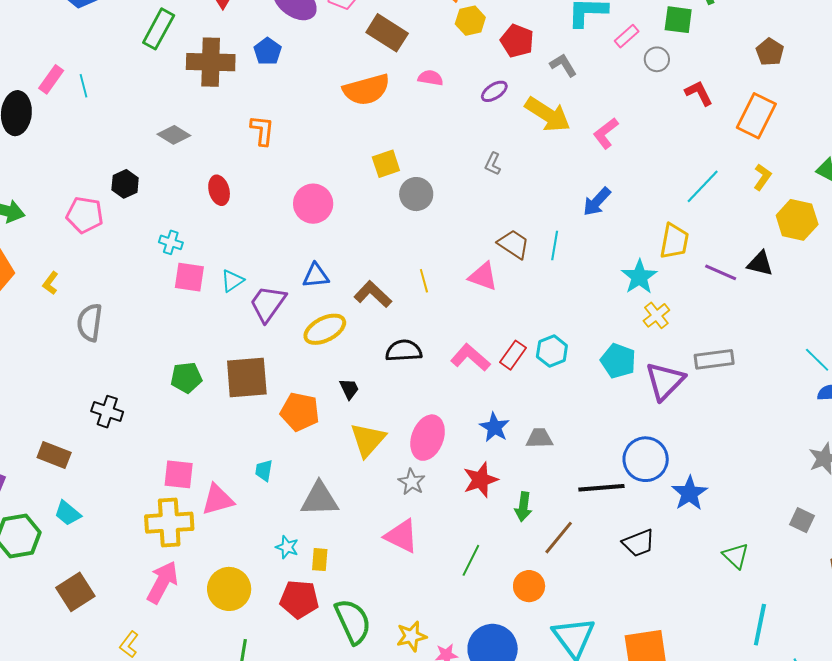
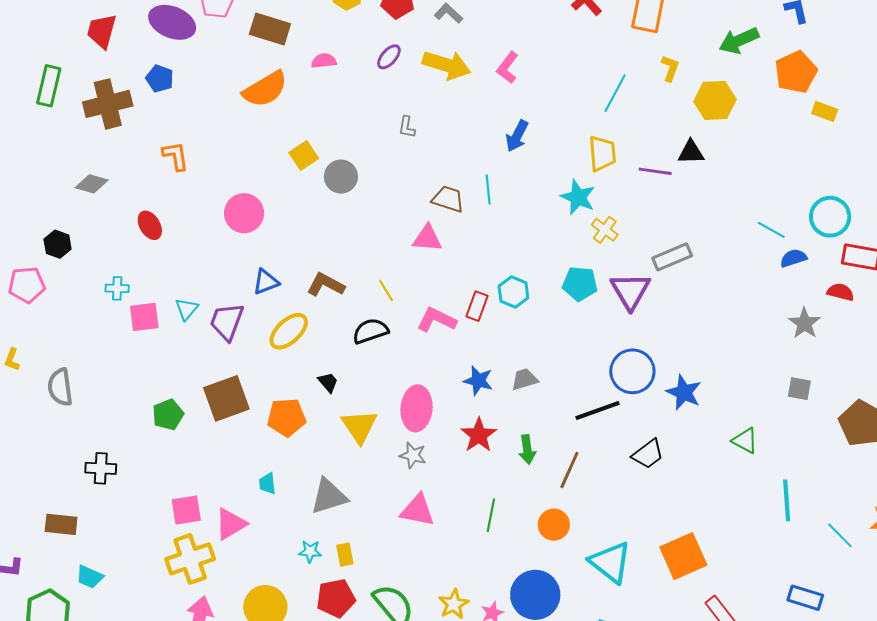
yellow line: (424, 281) -> (386, 290), moved

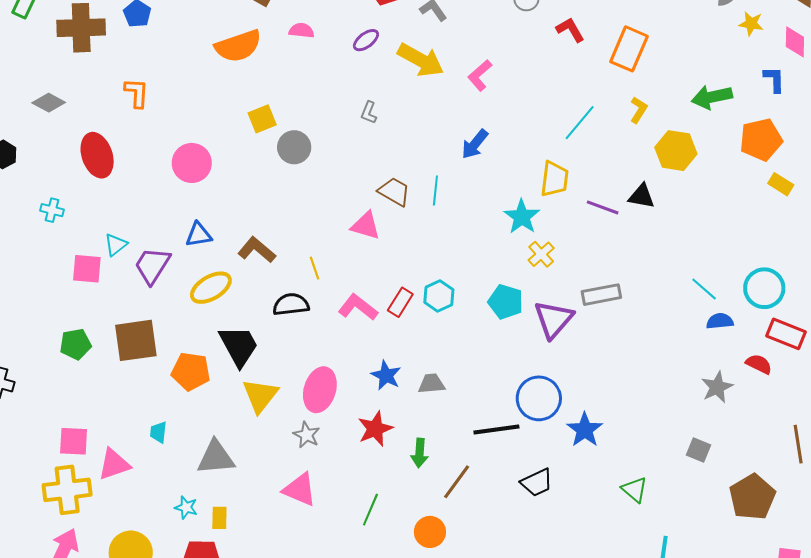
red ellipse: (150, 225) -> (97, 155), size x1.5
pink square: (144, 317) -> (87, 269), moved
black trapezoid: (328, 382) -> (239, 346), size x2.0

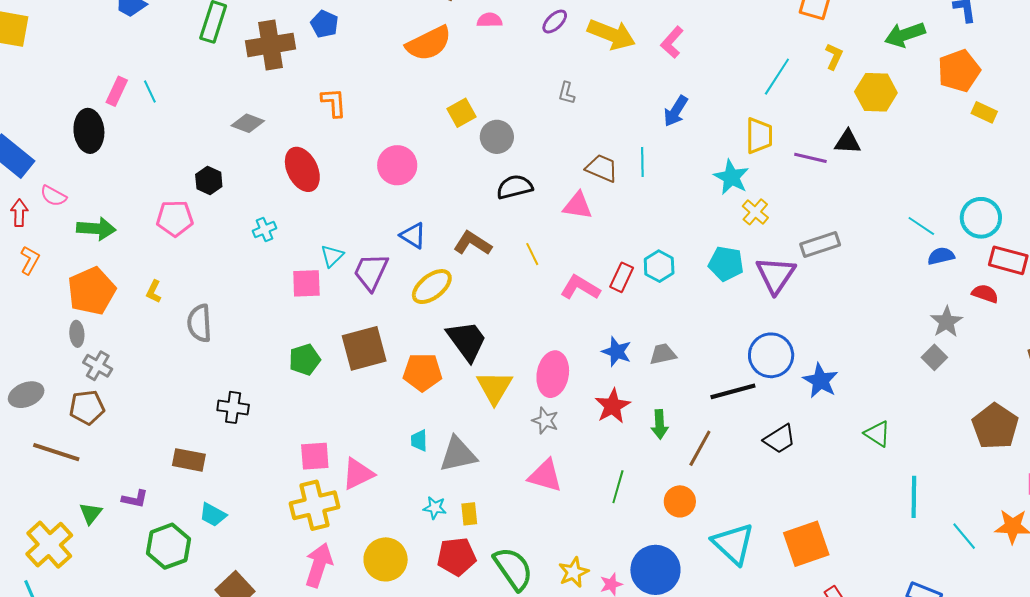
cyan cross: (52, 210) -> (265, 230), turned -30
blue triangle: (199, 235) -> (413, 235), turned 48
black semicircle: (291, 304) -> (515, 187), moved
cyan trapezoid: (158, 432) -> (419, 440), moved
gray square: (699, 450) -> (934, 357), moved, turned 30

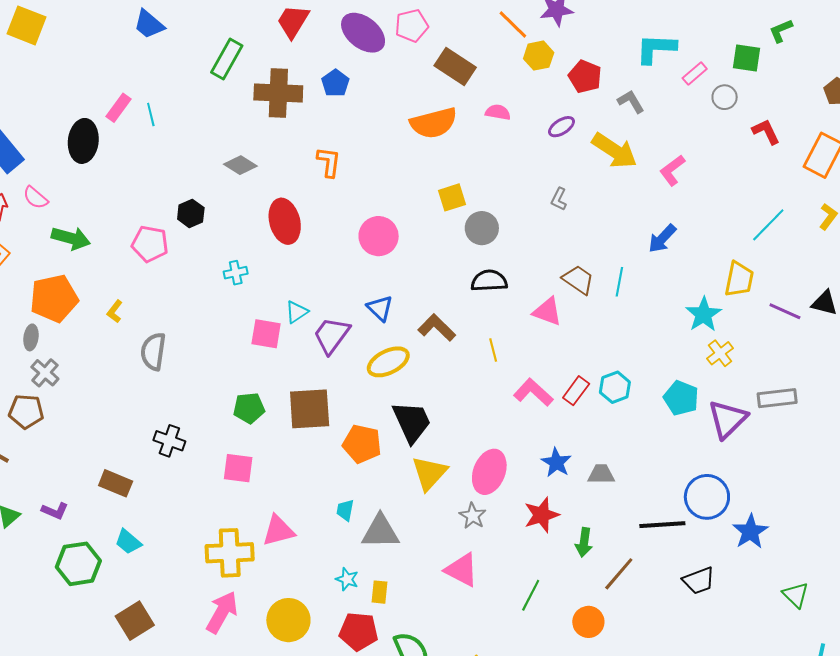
pink square: (315, 456) -> (238, 468), moved

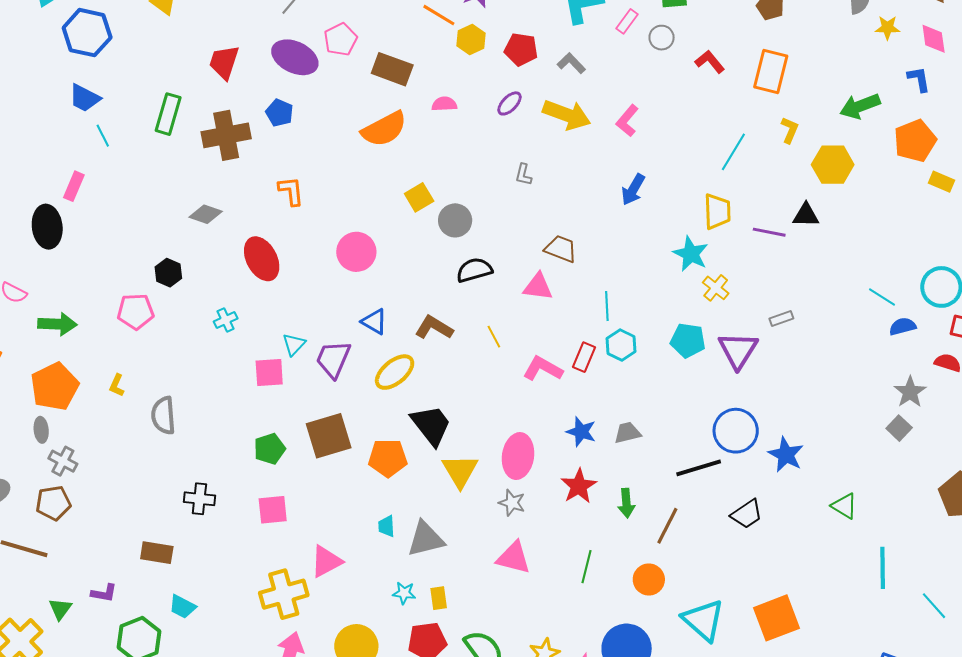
cyan line: (151, 115) -> (103, 136), moved
cyan line: (619, 282) -> (607, 306), moved
gray rectangle: (777, 398) -> (781, 318), size x0.6

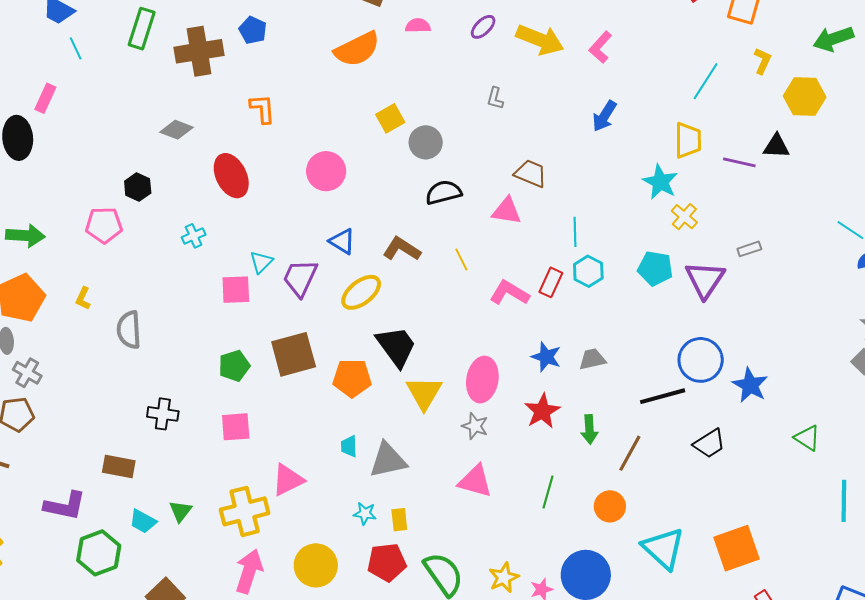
purple L-shape: (104, 593) -> (65, 506), size x1.6
green triangle: (60, 609) -> (180, 511), moved

